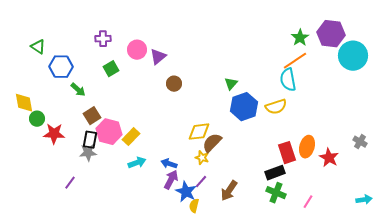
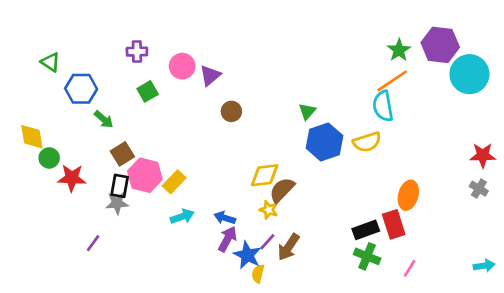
red rectangle: (287, 153) -> (394, 224), moved
red star: (329, 158) -> (483, 155), moved, turned -30
brown arrow: (229, 191) -> (289, 247), moved

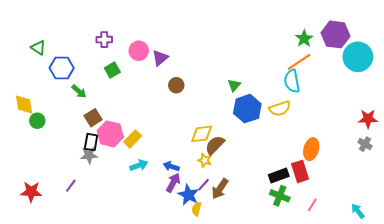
red star: (72, 178) -> (31, 192), moved
cyan arrow: (484, 266) -> (358, 211), moved, turned -119

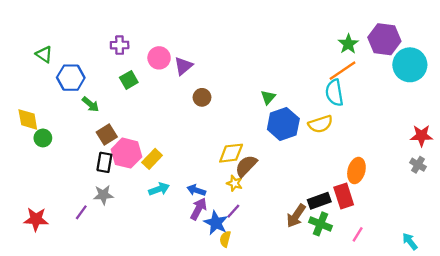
gray star: (89, 155) -> (103, 195), moved
brown arrow: (220, 189) -> (296, 216), moved

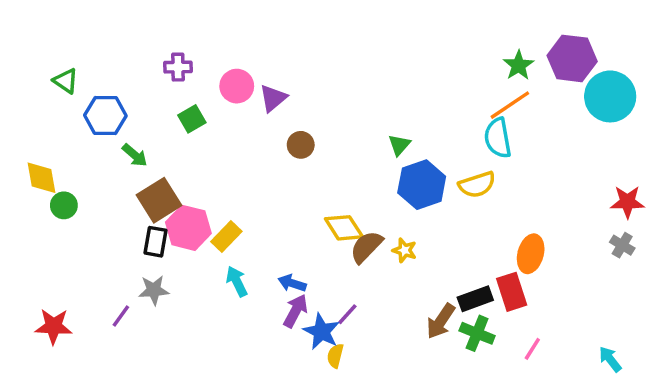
brown square: (107, 135) -> (159, 200), size x1.4
yellow diamond: (231, 153) -> (344, 228), turned 64
yellow star: (235, 183) -> (404, 250), moved
cyan arrow: (159, 189) -> (237, 281), turned -96

